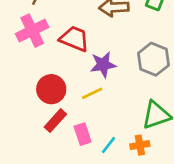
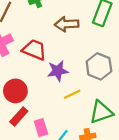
yellow line: (92, 93) -> (72, 94), moved

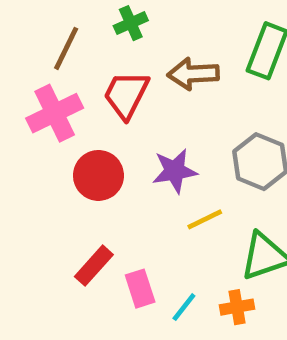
red trapezoid: (34, 50) -> (126, 95), moved, turned -85
red circle: (15, 91) -> (98, 175), moved

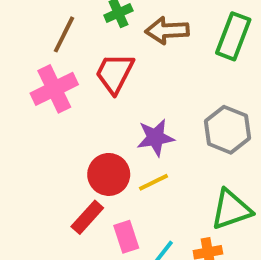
brown arrow: (193, 74) -> (167, 31), moved
red circle: (98, 175) -> (109, 174), moved
yellow line: (205, 219) -> (153, 182), moved

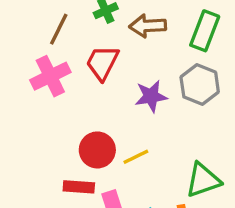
gray hexagon: (227, 130) -> (200, 85), moved
purple star: (155, 138) -> (151, 96), moved
red rectangle: (87, 217) -> (79, 187), turned 52

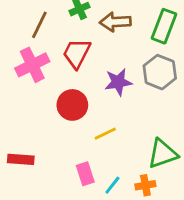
red circle: (97, 150) -> (72, 105), moved
red rectangle: (79, 187) -> (21, 159), moved

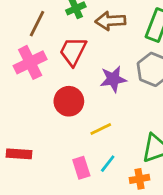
cyan line: (112, 185) -> (108, 164), moved

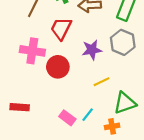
pink cross: (30, 62) -> (32, 51), moved, turned 35
yellow line: (101, 129) -> (101, 82), moved
pink rectangle: (81, 168) -> (67, 118), turned -35

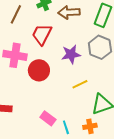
cyan line: (88, 115) -> (66, 127), moved, turned -56

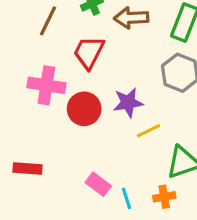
purple star: (71, 54) -> (128, 103), moved

